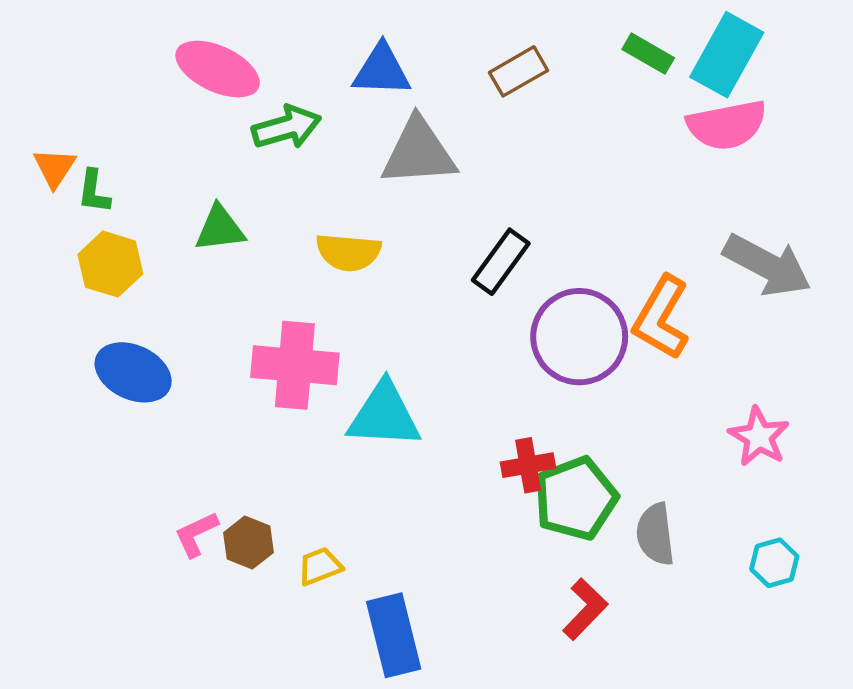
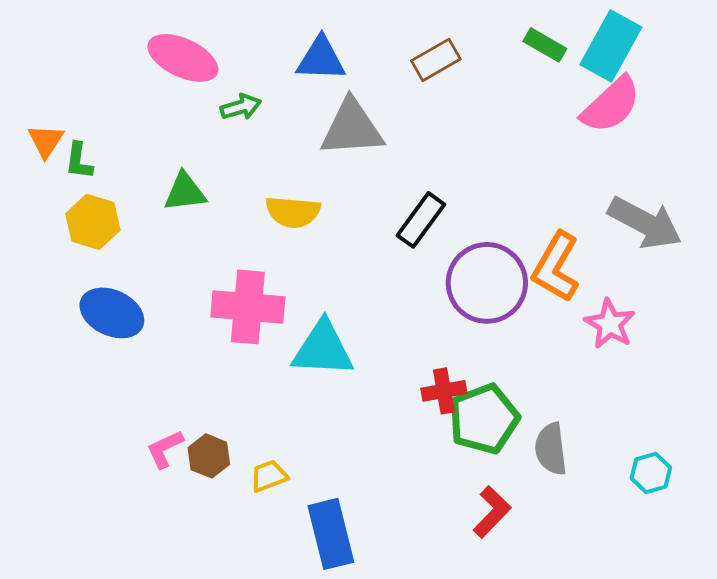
pink semicircle: (727, 125) -> (611, 105), turned -32
green arrow: (287, 127) -> (241, 107), size x0.7
pink star: (759, 437) -> (610, 324), moved

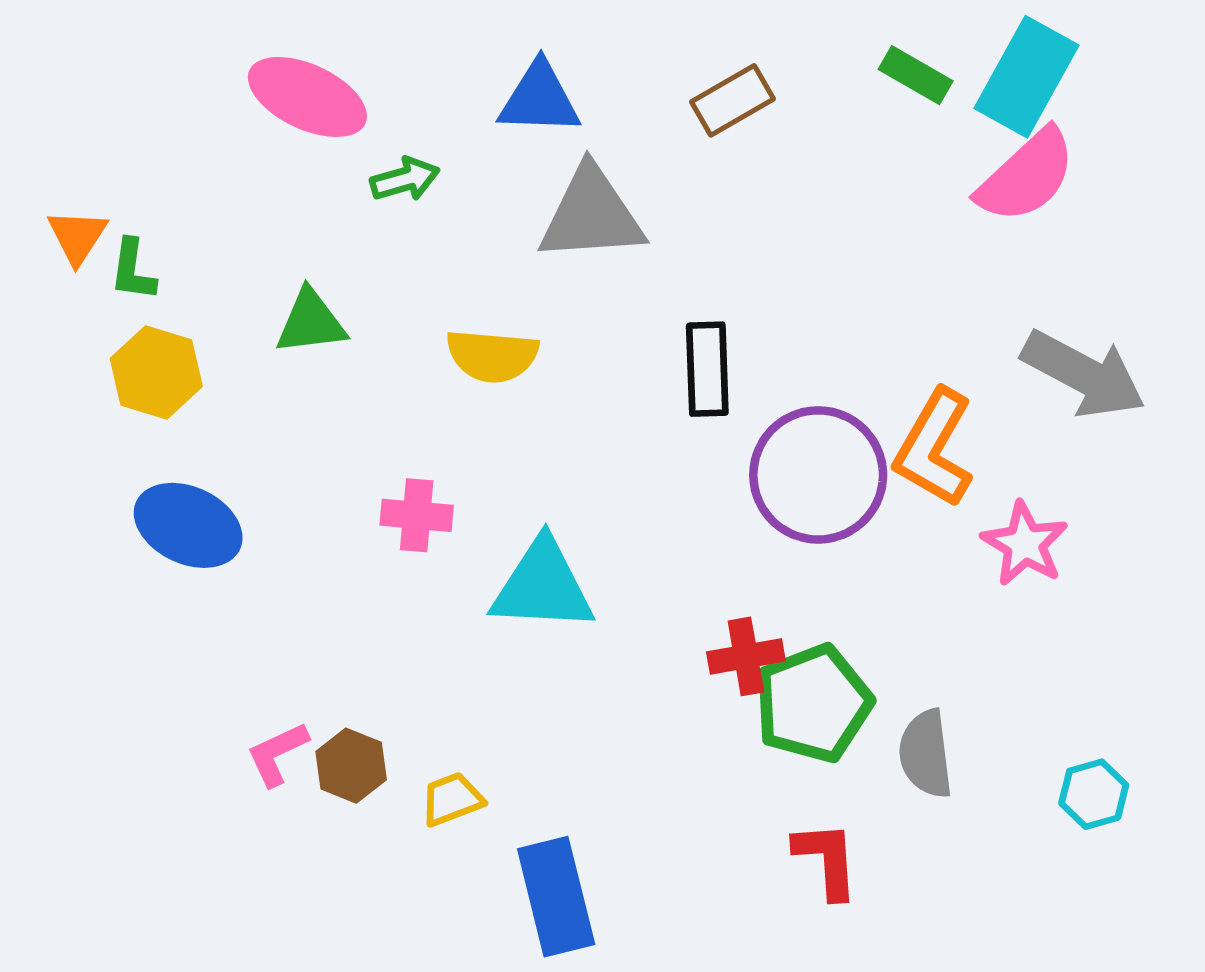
black rectangle: (421, 220) -> (707, 369), turned -38
pink cross: (248, 307) -> (417, 515), size x0.6
red L-shape: (492, 512) -> (827, 860), turned -48

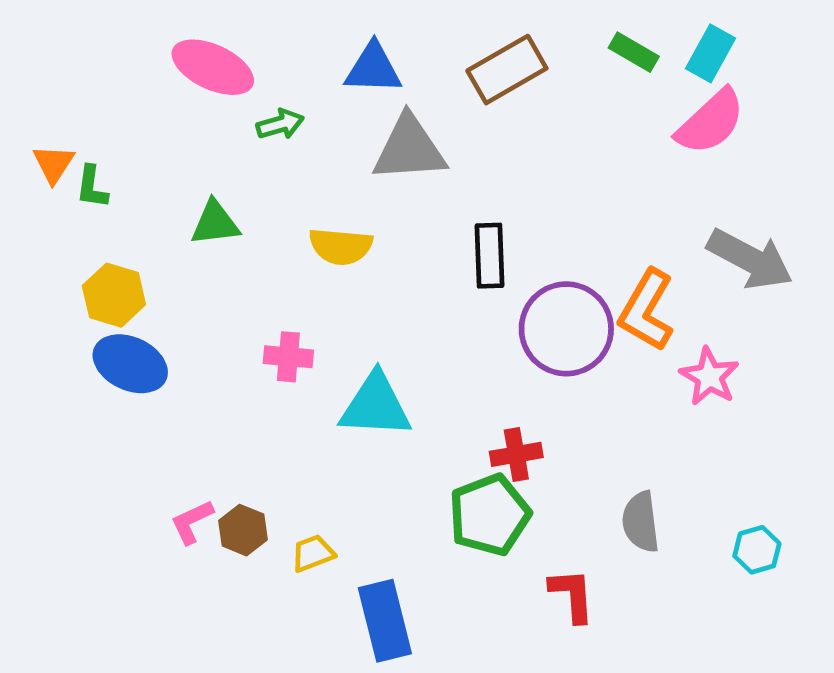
cyan rectangle: (1026, 77) -> (710, 53), size x0.7
brown rectangle: (732, 100) -> (507, 70), size x1.4
yellow hexagon: (156, 372) -> (114, 295), moved
green pentagon: (813, 703) -> (490, 515), moved

